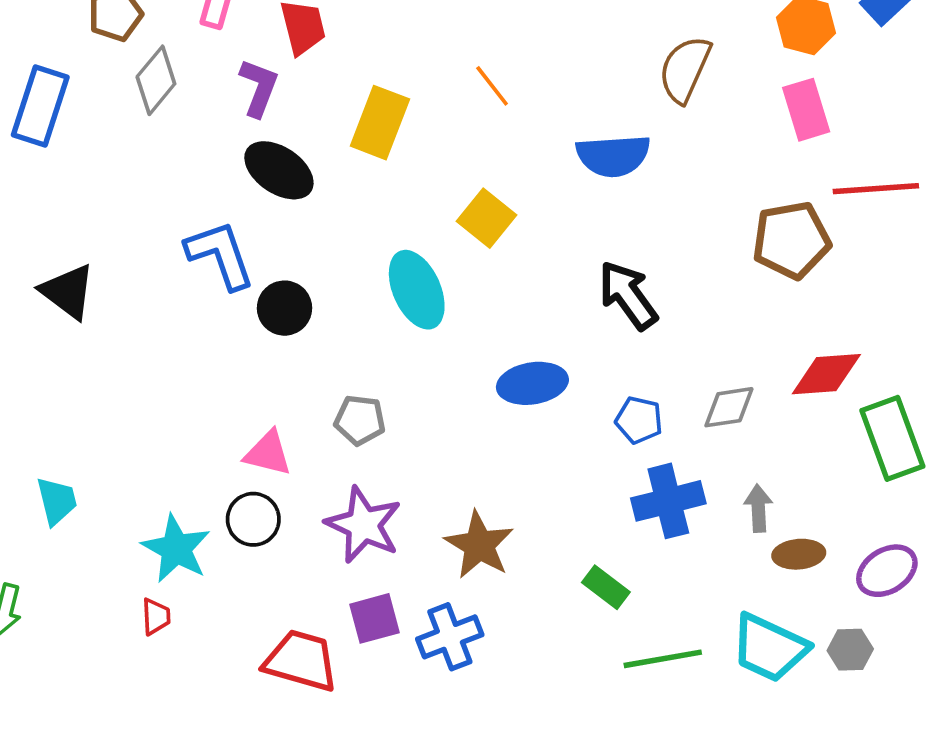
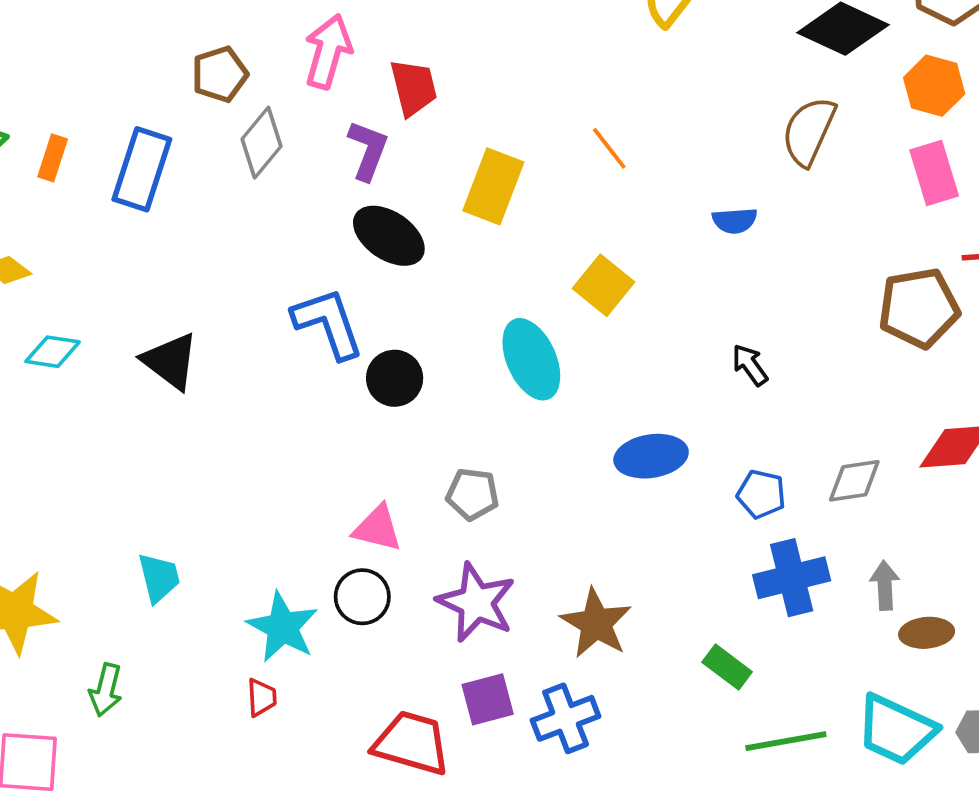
blue semicircle: (613, 156) -> (735, 221), size x0.6
black arrow: (628, 295) -> (750, 365), size x0.6

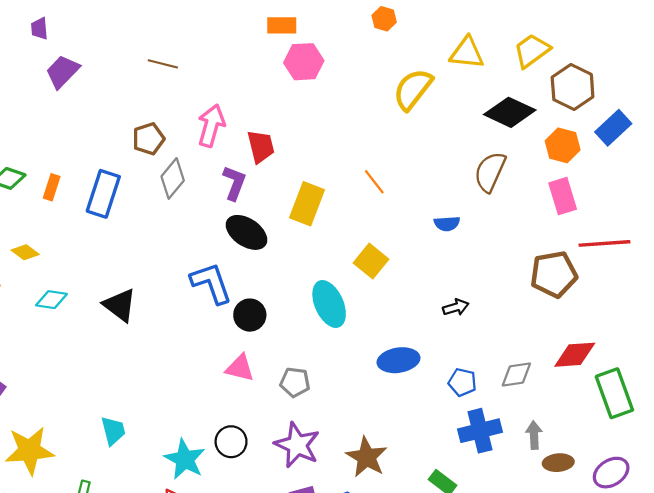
black arrow: (750, 365) -> (456, 307), turned 110
pink triangle: (377, 528) -> (240, 368), moved

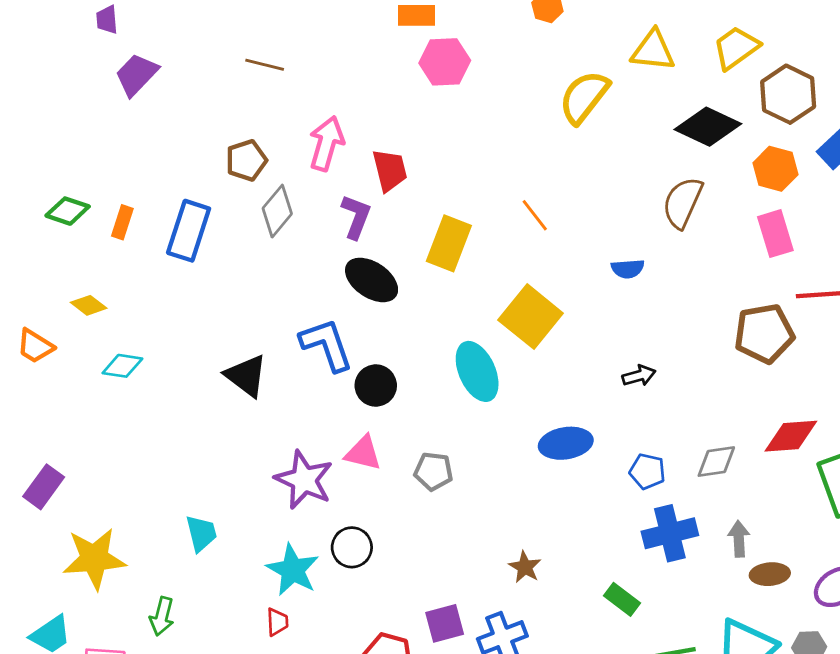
yellow square: (371, 261) -> (531, 317), size x1.4
black triangle: (120, 305) -> (246, 376), moved
purple star: (297, 445) -> (304, 480), moved
brown star: (367, 457) -> (525, 567), size x0.6

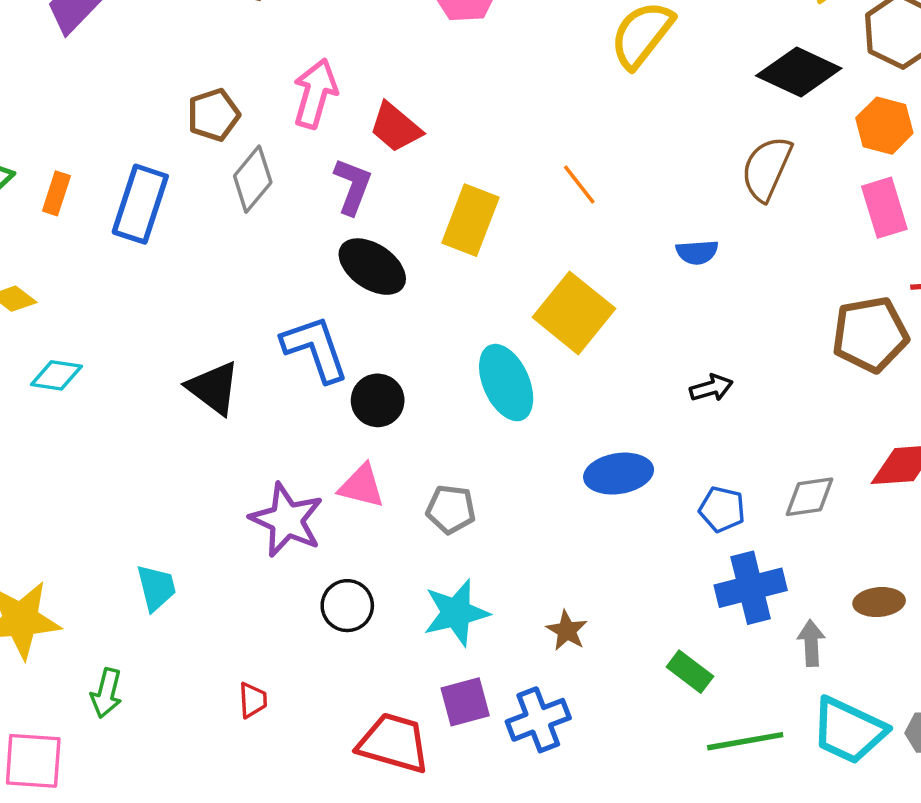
red trapezoid: (390, 170) -> (395, 127), turned 144
gray arrow: (739, 539) -> (811, 643), moved
cyan star: (293, 570) -> (456, 613), moved, turned 30
brown ellipse: (770, 574) -> (879, 602), moved

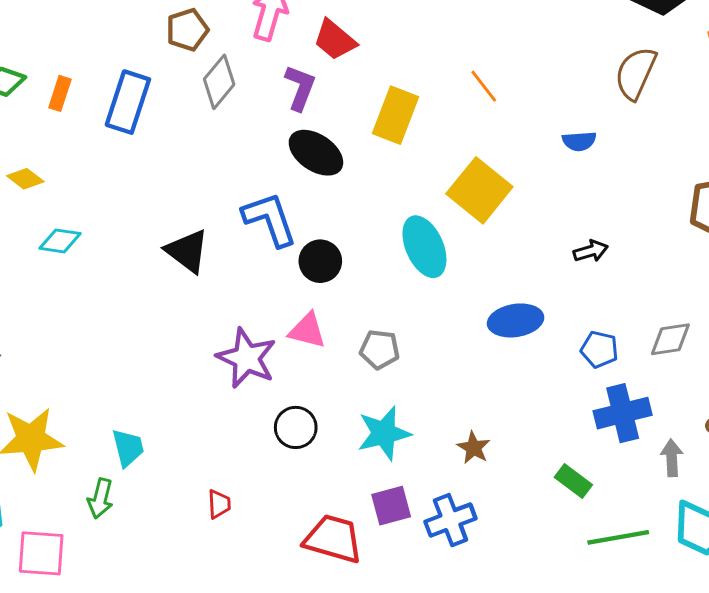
cyan trapezoid: (156, 588) -> (128, 448), moved

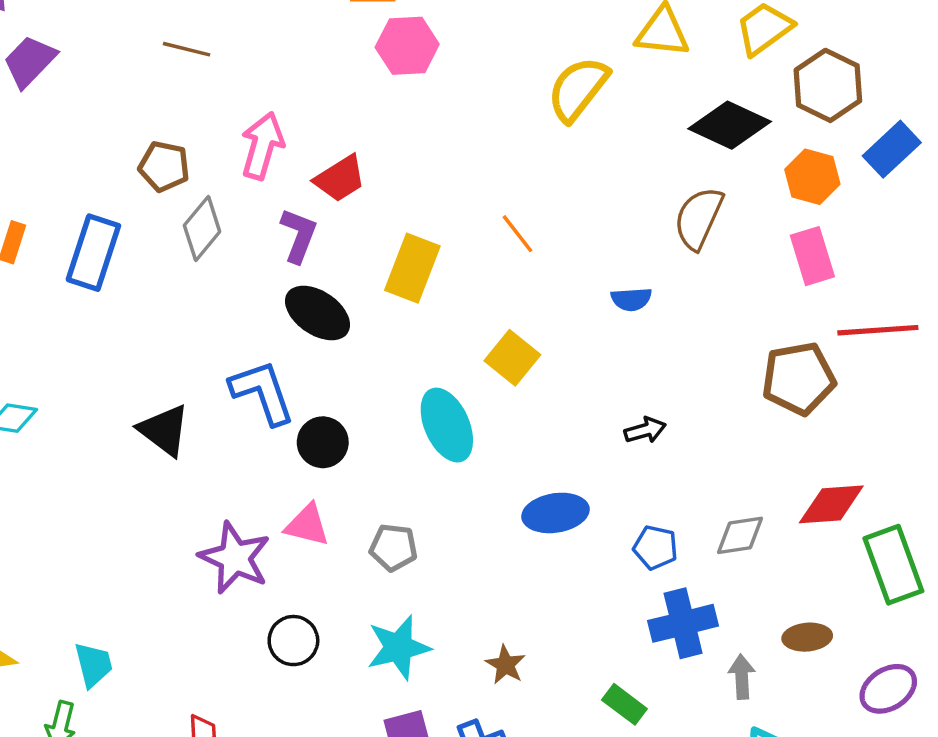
brown pentagon: (187, 30) -> (164, 166), turned 30
red trapezoid: (335, 40) -> (340, 178), turned -72
yellow square: (479, 190) -> (512, 358), size x0.7

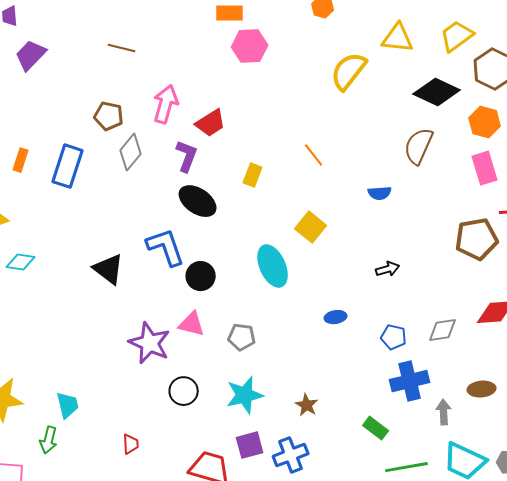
yellow rectangle: (412, 268) -> (253, 175), size x0.6
blue ellipse: (555, 513) -> (336, 317), size x0.6

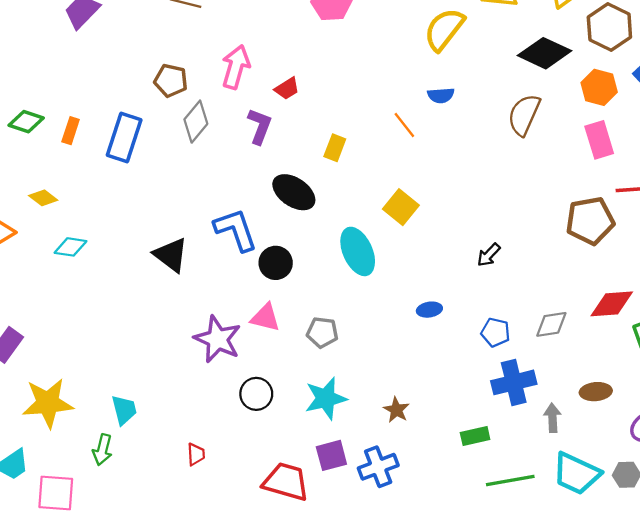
red trapezoid: (211, 123) -> (287, 89), size x0.7
blue semicircle: (380, 193) -> (441, 95), moved
black ellipse: (198, 201) -> (294, 192), moved
black arrow: (388, 269) -> (489, 255), turned 150
green rectangle: (376, 428) -> (475, 436), turned -50

